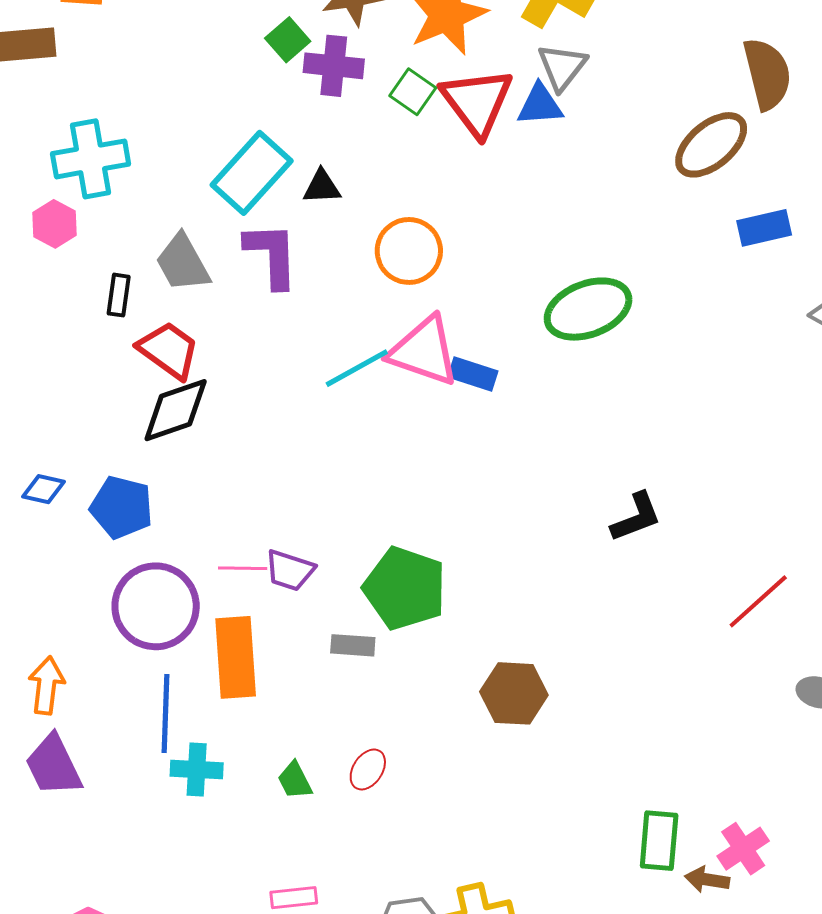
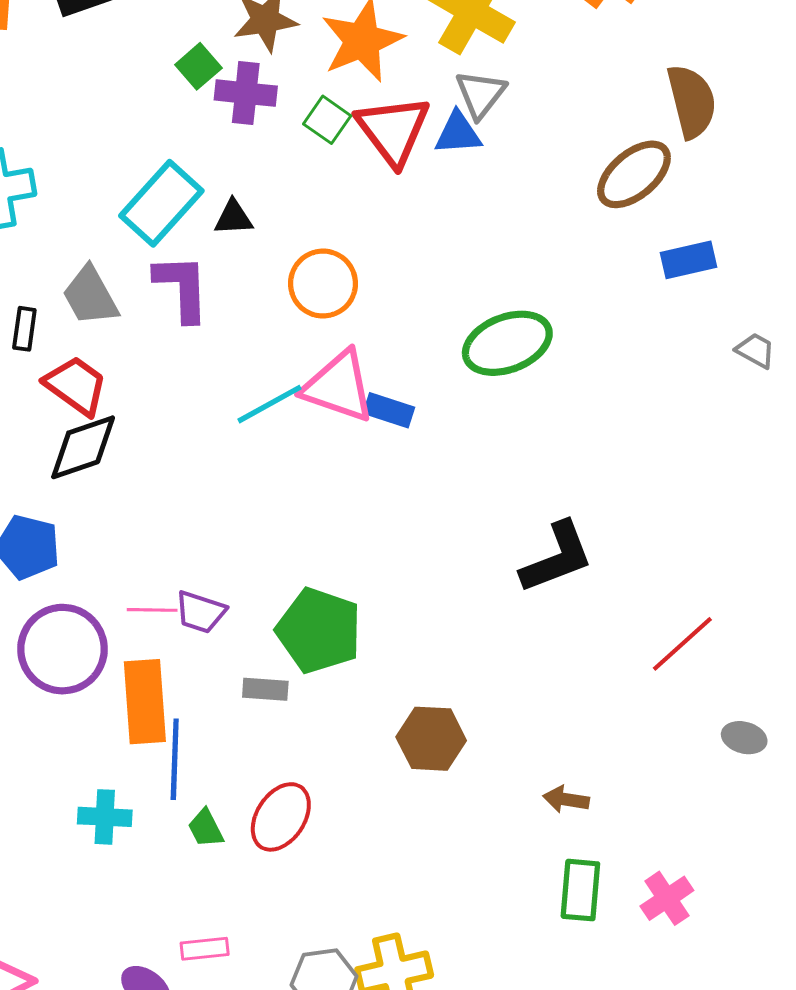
black L-shape: (636, 517) -> (557, 557), size x1.4
blue line: (166, 713) -> (175, 759), moved
red ellipse: (368, 769) -> (281, 817), size x1.6
brown arrow: (707, 880) -> (566, 799), moved

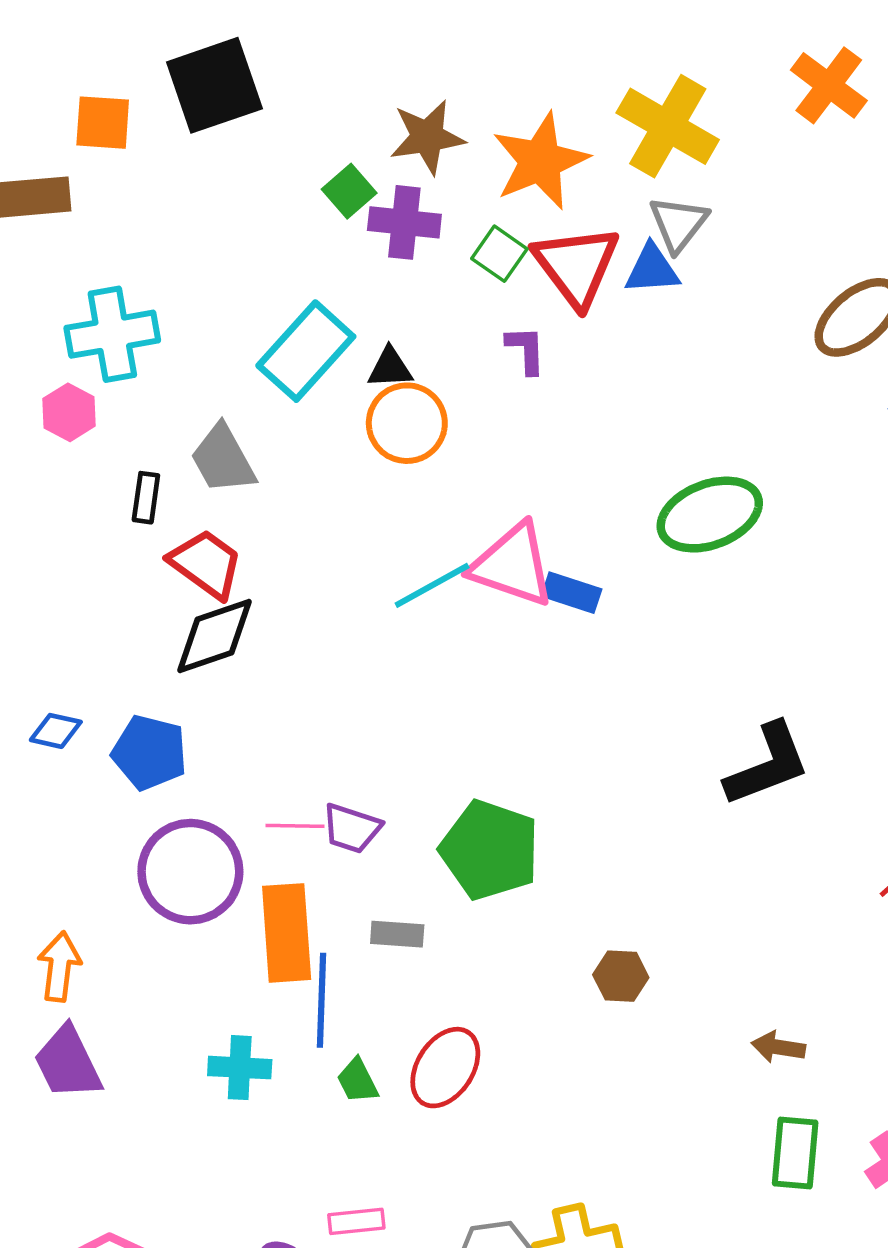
orange circle: (323, 284) -> (407, 423), moved
purple L-shape: (182, 288) -> (526, 350), moved, size x0.6
gray rectangle: (265, 689) -> (397, 934), moved
brown hexagon: (431, 739) -> (621, 976), size x0.7

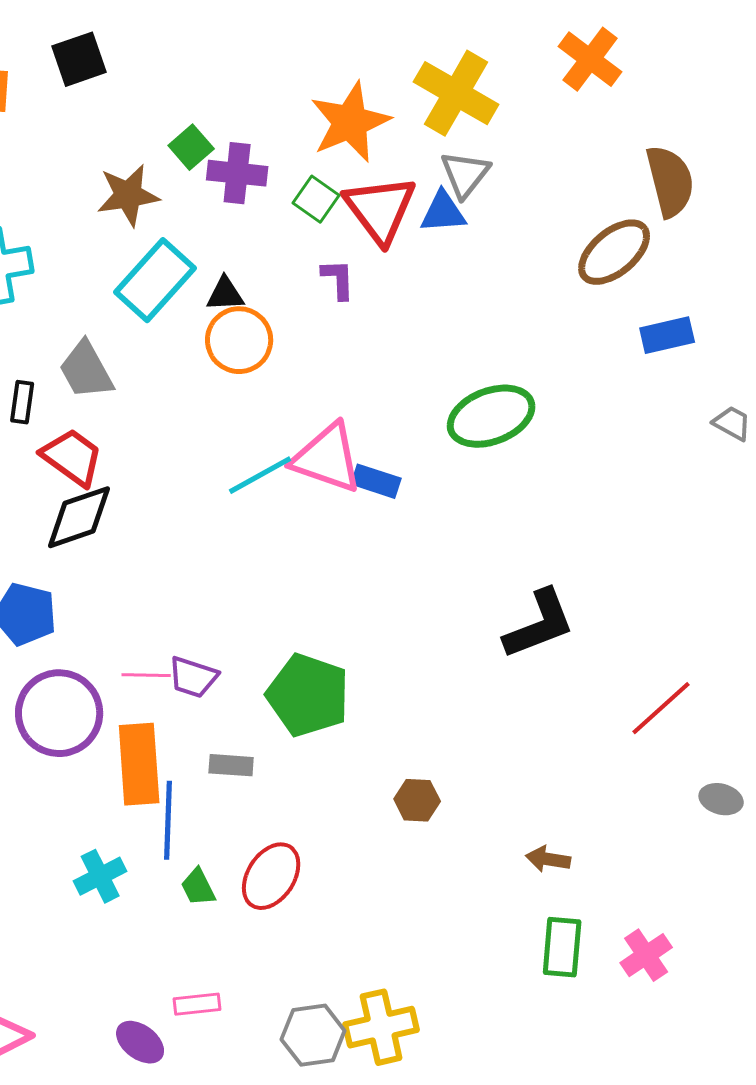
black square: (214, 85) -> (79, 59), size x0.7
brown star: (427, 137) -> (128, 195), moved
cyan cross: (240, 1068) -> (100, 876), turned -30

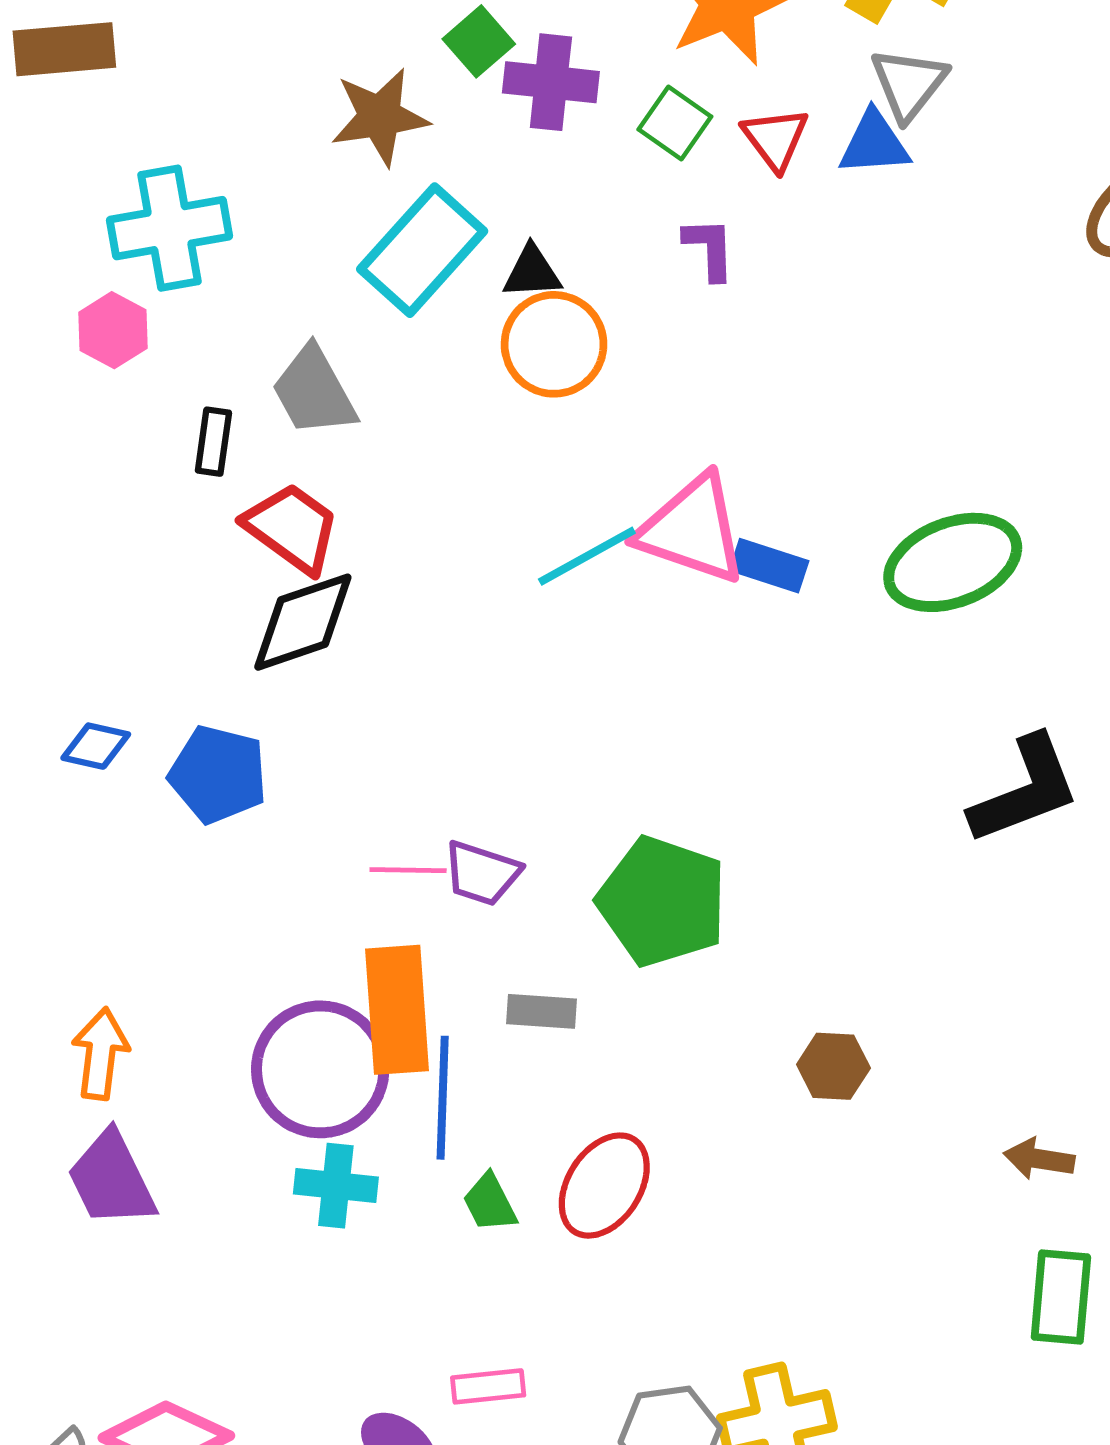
red triangle: (380, 209) -> (775, 139), size x0.6
green ellipse: (491, 416) -> (953, 562), moved
purple circle: (59, 713) -> (320, 1069), moved
cyan cross: (100, 876) -> (336, 1186), turned 33

